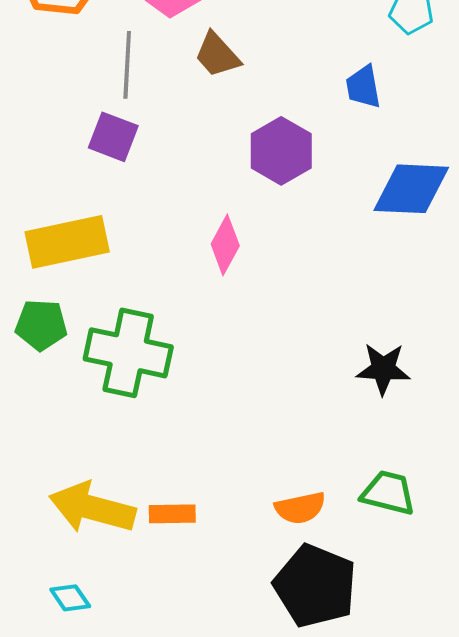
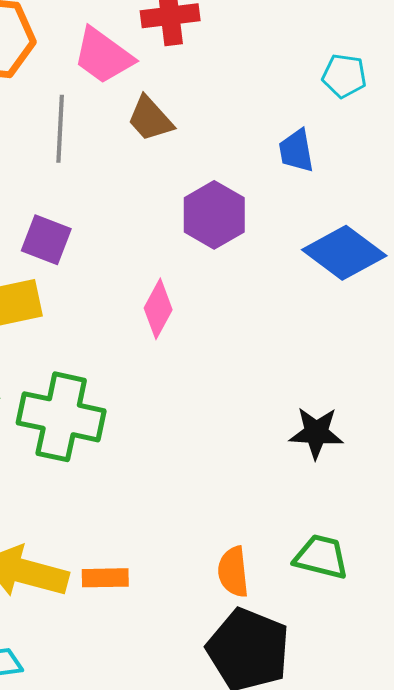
purple square: (113, 137) -> (46, 240), moved
blue diamond: (411, 189) -> (344, 253), turned 34
orange semicircle: (300, 508) -> (233, 572), turned 96

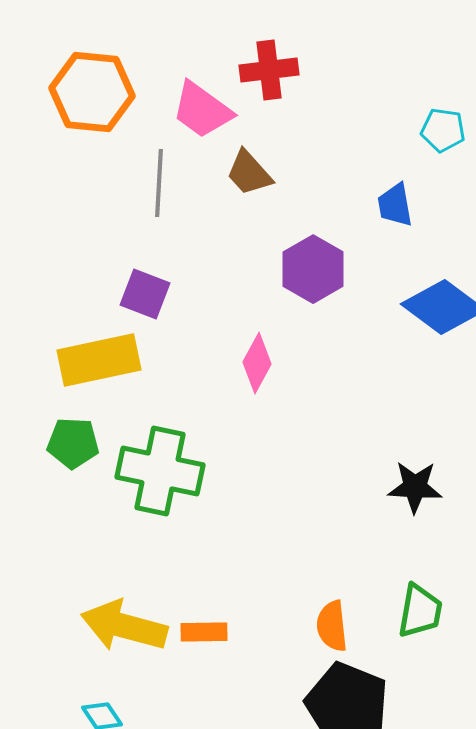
green trapezoid: (321, 557) -> (420, 611), turned 86

